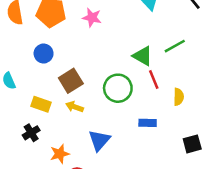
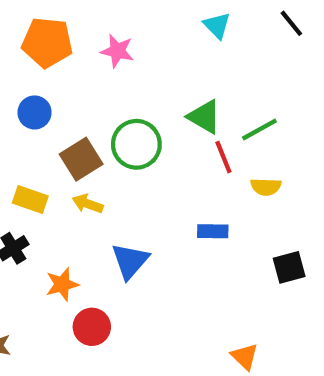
green line: (175, 46) -> (259, 129), moved
green circle: (118, 88) -> (136, 144), moved
yellow semicircle: (179, 97) -> (266, 187), turned 91

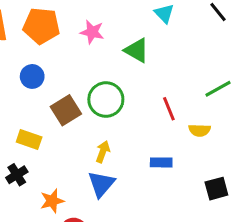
green triangle: (204, 117) -> (137, 50), moved
green line: (259, 129) -> (218, 89), moved
yellow arrow: (88, 204) -> (103, 152), moved, turned 90

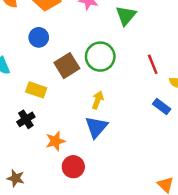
green triangle: (137, 50) -> (126, 16), turned 40
blue rectangle: (161, 162) -> (162, 107), moved, turned 36

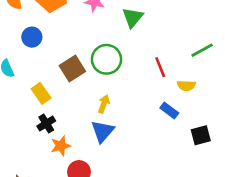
blue circle: (39, 37) -> (32, 37), moved
yellow rectangle: (36, 90) -> (41, 93), turned 36
black cross: (26, 119) -> (46, 124), moved

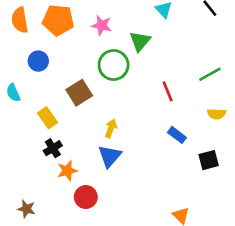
green circle: (106, 59) -> (114, 65), moved
yellow semicircle: (186, 86) -> (216, 114), moved

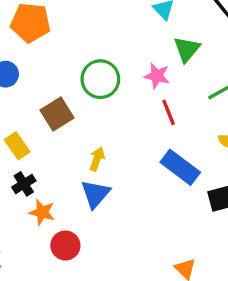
pink star: (102, 25) -> (157, 76), moved
green triangle: (140, 41) -> (187, 49), moved
blue rectangle: (177, 135) -> (180, 167), size x1.6
orange star: (67, 171) -> (42, 212), turned 30

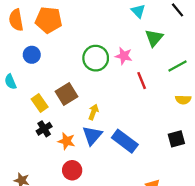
pink star: (157, 76) -> (124, 56), moved
brown square: (57, 114) -> (67, 94), moved
blue rectangle: (180, 167) -> (125, 141), moved
orange star: (42, 212) -> (67, 141), moved

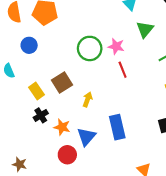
red line: (142, 81) -> (123, 70), moved
blue triangle: (92, 136) -> (86, 137), moved
blue rectangle: (125, 141) -> (117, 127), turned 40

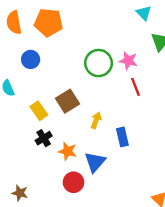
blue rectangle: (117, 127) -> (122, 137), moved, size x0.7

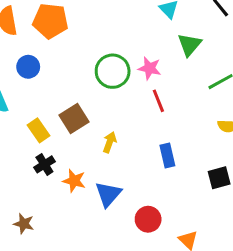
blue rectangle: (122, 137) -> (167, 156), moved
red circle: (73, 182) -> (148, 219), moved
brown star: (20, 193) -> (24, 224), moved

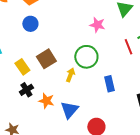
blue circle: (28, 67) -> (30, 24), moved
green circle: (113, 71) -> (86, 57), moved
red line: (158, 101) -> (128, 47), moved

